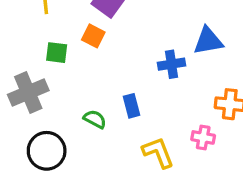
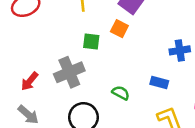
blue rectangle: (132, 106) -> (159, 83), moved, turned -60

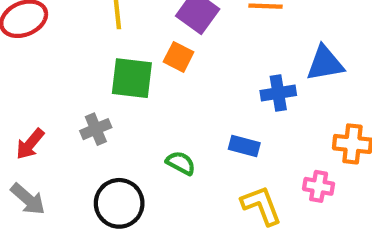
green square: (91, 41) -> (132, 78), size x1.5
gray cross: (69, 72) -> (96, 129), size x0.6

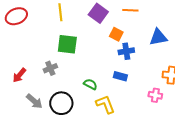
orange square: (179, 57) -> (116, 34), moved
blue cross: (278, 93) -> (126, 51), moved
gray arrow: (28, 199) -> (34, 101), moved
yellow L-shape: (261, 205) -> (105, 104), moved

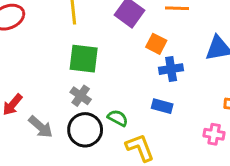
gray cross: (50, 68) -> (81, 96), moved, turned -32
gray arrow: (34, 101) -> (41, 127), moved
black circle: (61, 103) -> (85, 130), moved

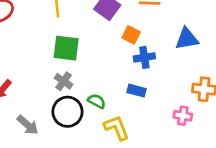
gray arrow: (41, 127) -> (28, 125), moved

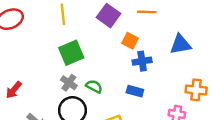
green square: (66, 48) -> (71, 53), turned -30
green semicircle: (97, 101) -> (94, 86), moved

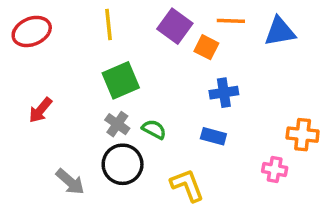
orange square: (130, 41) -> (206, 47), moved
blue triangle: (180, 44) -> (280, 31), moved
red arrow: (14, 90) -> (40, 110), moved

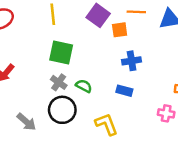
orange square: (206, 47) -> (120, 30), turned -35
green square: (121, 80) -> (61, 53), turned 35

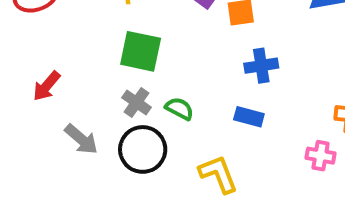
gray arrow: (26, 122) -> (81, 139), moved

